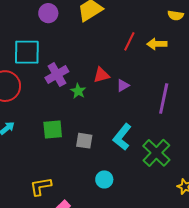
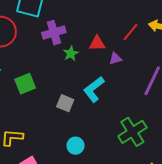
red line: (129, 41) -> (131, 32), moved
green square: (53, 129) -> (25, 84), moved, turned -30
cyan L-shape: (122, 137) -> (94, 89), moved

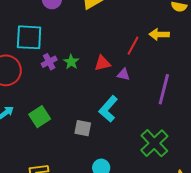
purple cross: (54, 33) -> (49, 62), moved, size x0.7
green star: (71, 54) -> (71, 62), moved
purple triangle: (115, 59) -> (123, 75), turned 40

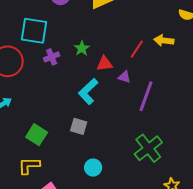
green star: (71, 62) -> (82, 48), moved
purple line: (164, 89) -> (146, 96), moved
cyan L-shape: (108, 109) -> (88, 91), moved
green square: (40, 117) -> (37, 135), moved, turned -30

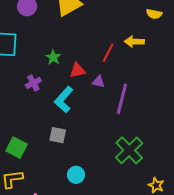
purple cross: (52, 57) -> (33, 83), moved

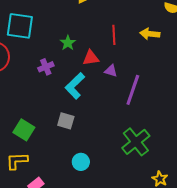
red line: (108, 53) -> (114, 35), moved, turned -36

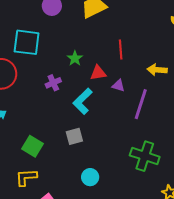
yellow arrow: (150, 34) -> (157, 70), moved
gray square: (66, 121) -> (74, 136), turned -30
green cross: (136, 142) -> (145, 156), turned -32

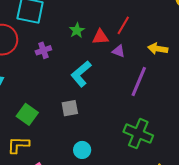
red line: (121, 49) -> (123, 25), turned 30
red triangle: (98, 73) -> (100, 37), moved
purple cross: (53, 83) -> (43, 50), moved
purple triangle: (118, 86) -> (119, 51), moved

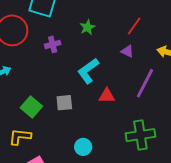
red triangle: (100, 37) -> (107, 96), moved
gray square: (70, 108) -> (64, 103), moved
green cross: (138, 134) -> (140, 135), turned -36

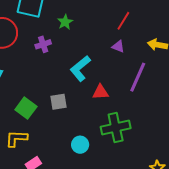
green star: (87, 27) -> (65, 22), moved
green cross: (140, 135) -> (116, 128), moved

